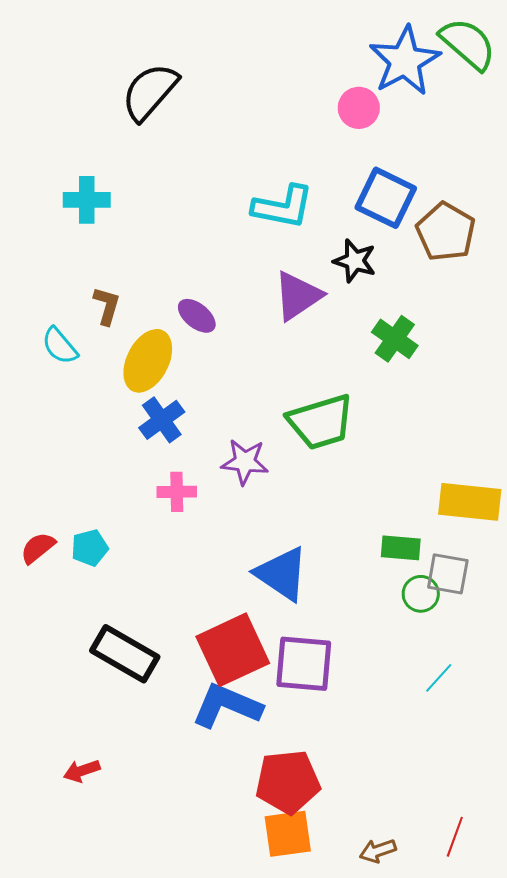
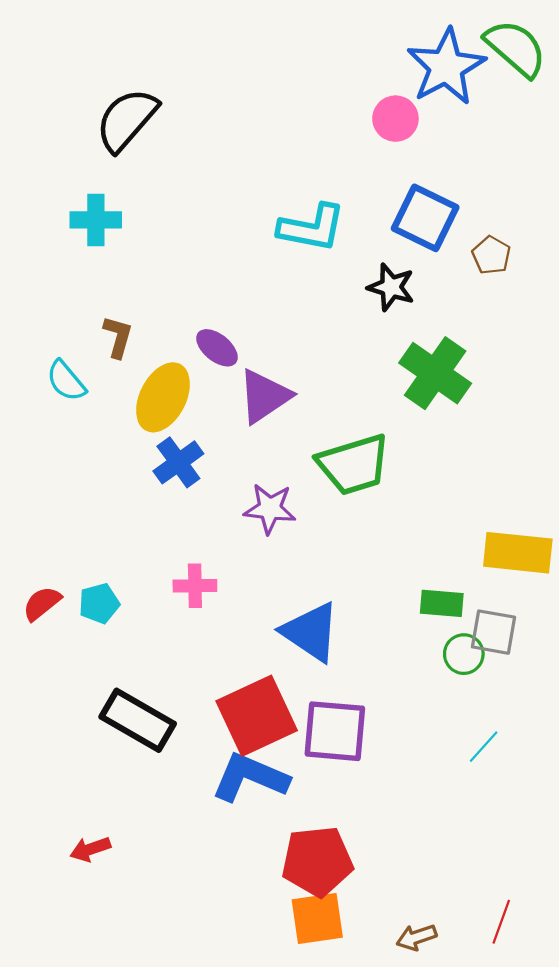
black semicircle: (150, 92) -> (127, 120), moved
brown pentagon: (446, 232) -> (491, 255), size x0.6
purple triangle: (298, 296) -> (264, 396), moved
green cross: (395, 339) -> (435, 373), size x1.4
pink cross: (177, 492) -> (195, 586), moved

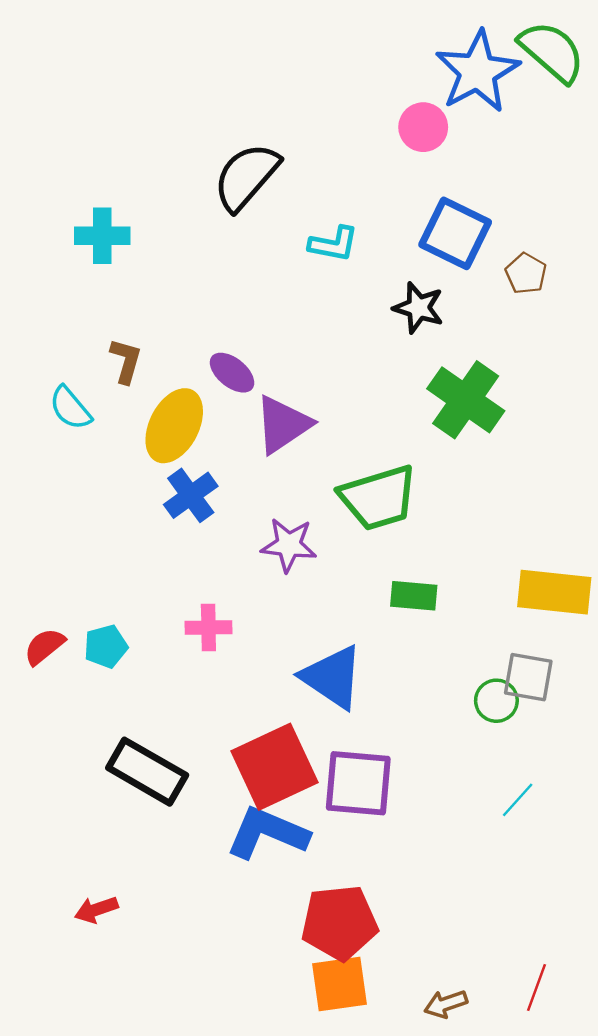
black semicircle: (127, 120) -> (246, 177), moved
cyan L-shape: (312, 228) -> (334, 244), size x0.7
green rectangle: (442, 603) -> (414, 596), moved

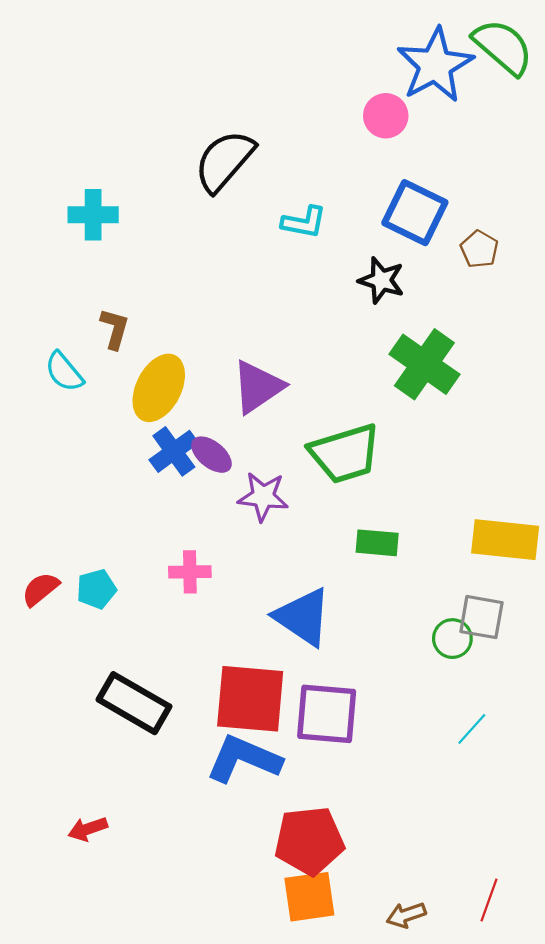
purple ellipse: (232, 373) -> (211, 455), moved
red square: (275, 767) -> (250, 699), turned 30

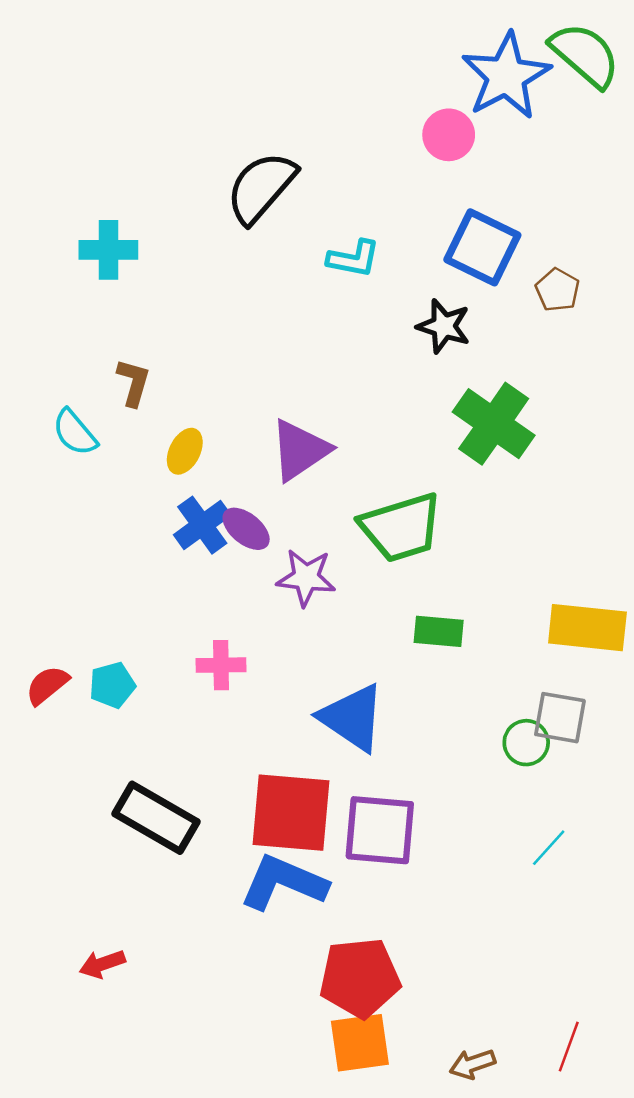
yellow ellipse: (159, 388) -> (185, 451), size x0.6

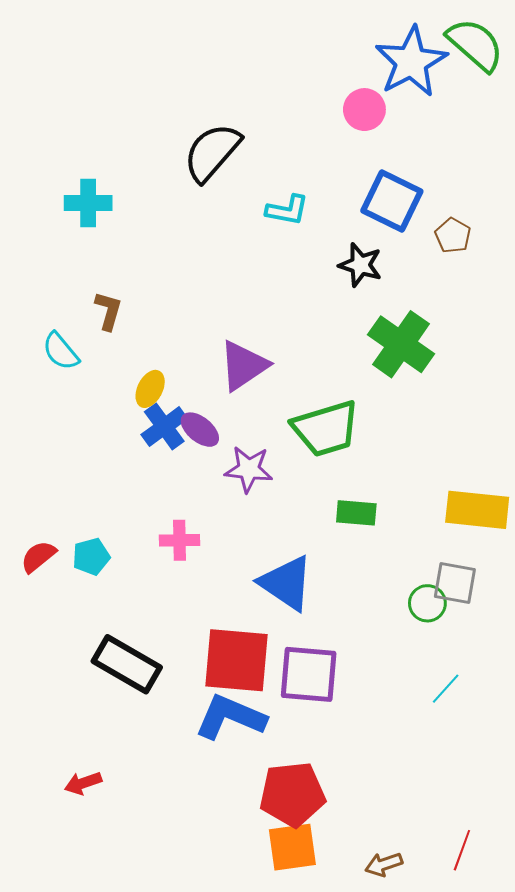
yellow ellipse: (185, 451) -> (150, 389), moved

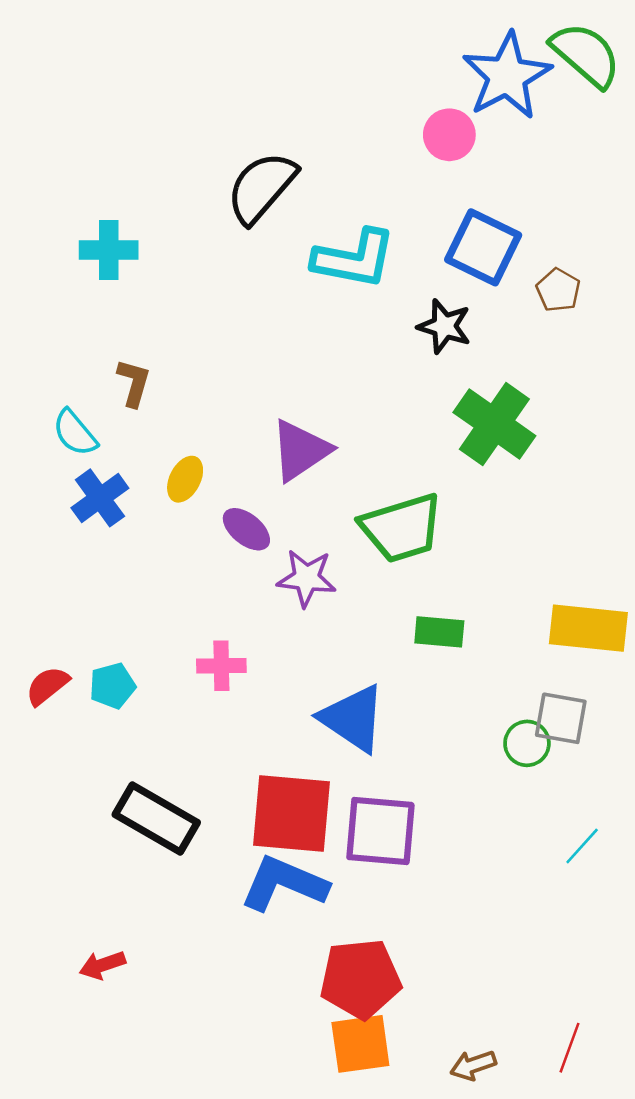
cyan L-shape: (287, 210) -> (354, 259), size x1.6
blue cross: (164, 427) -> (100, 498), moved
cyan line: (446, 689) -> (582, 846), moved

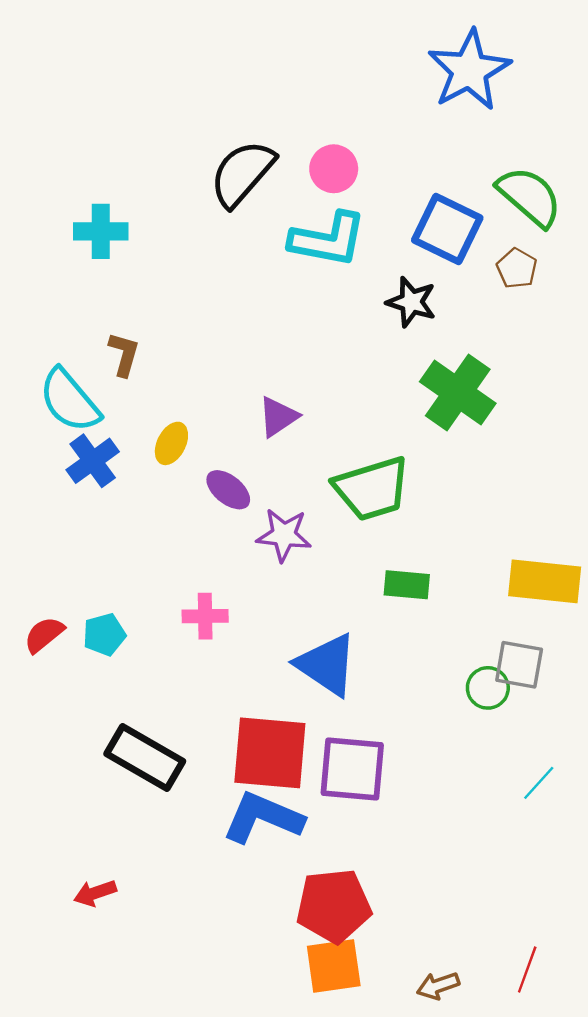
green semicircle: (586, 55) -> (530, 197), moved
pink circle: (449, 135) -> (334, 169), moved
cyan semicircle: (75, 433) -> (69, 401), size x1.5
purple triangle: (300, 450) -> (278, 417), size x0.7

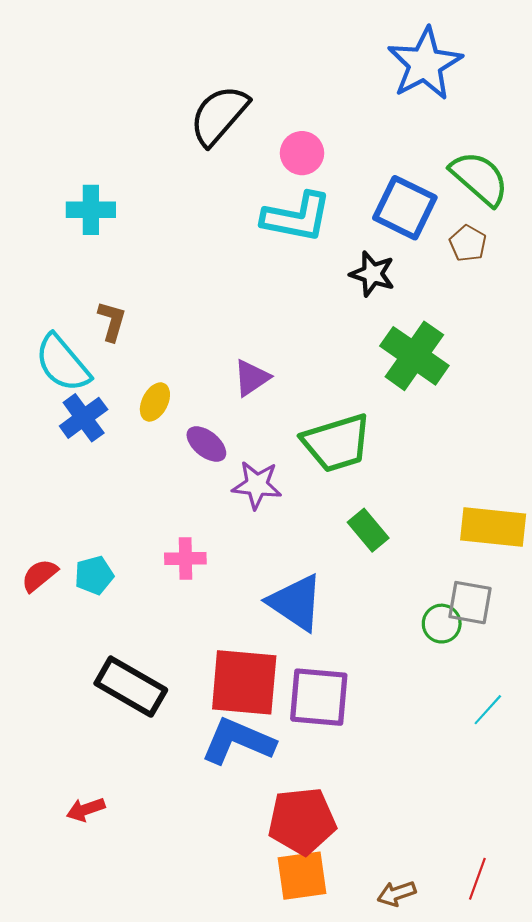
black semicircle: (242, 173) -> (219, 115), moved
green rectangle: (407, 585) -> (368, 530), turned 45

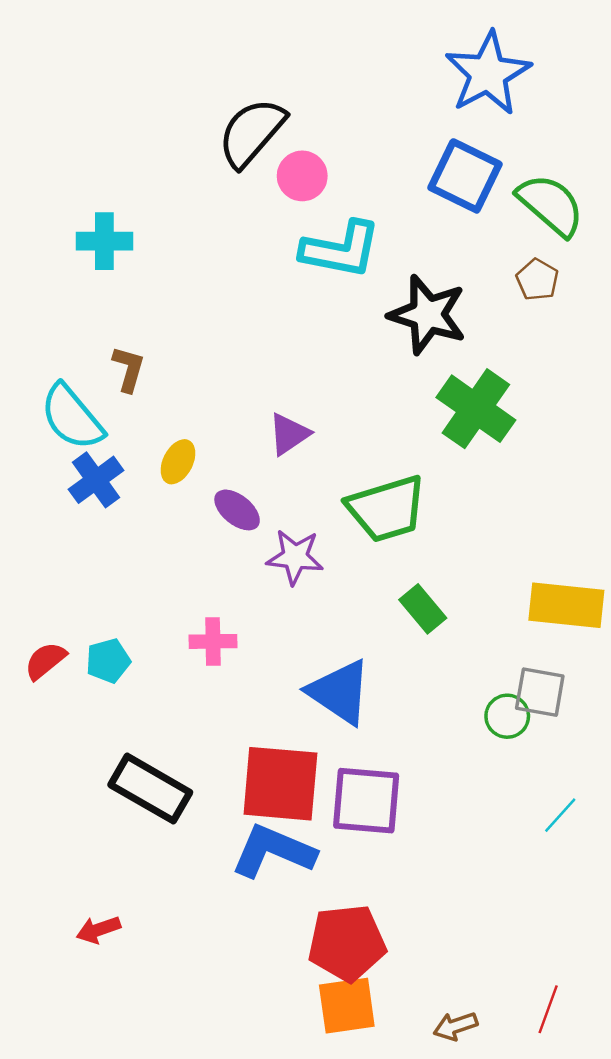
pink circle: (302, 153) -> (302, 176), moved
blue square: (405, 208) -> (465, 176), moved
black star: (372, 274) -> (428, 315), size x1.5

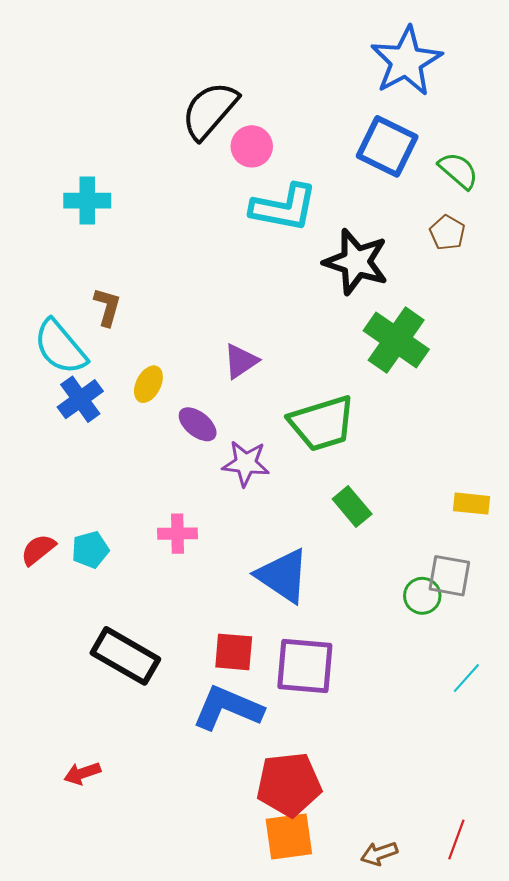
green semicircle: (551, 205) -> (458, 171), size x0.7
yellow rectangle: (566, 605) -> (471, 504), size x0.6
red square: (280, 784) -> (234, 652), size x0.6

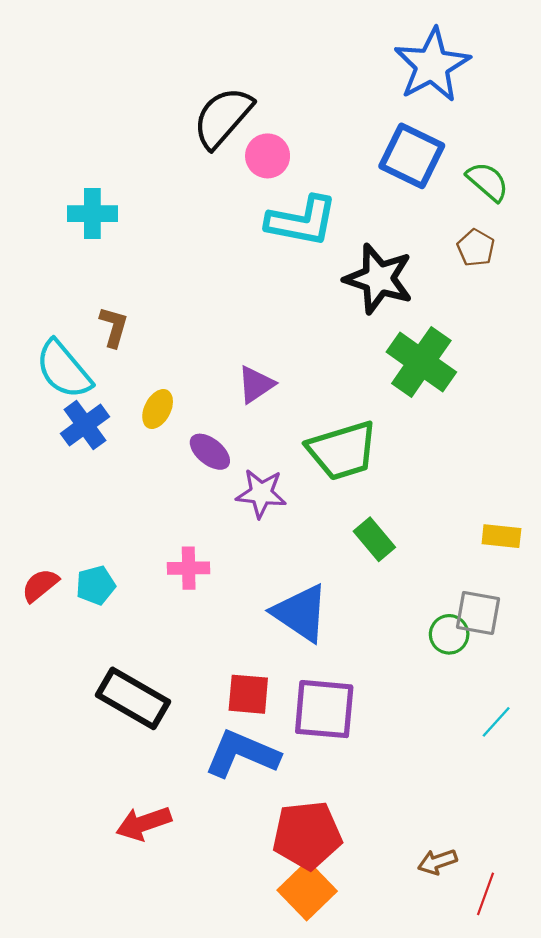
red arrow: (82, 773) -> (144, 823), moved, size x1.4
orange square: (289, 837) -> (307, 891), turned -36
brown arrow: (379, 854) -> (437, 862), moved

